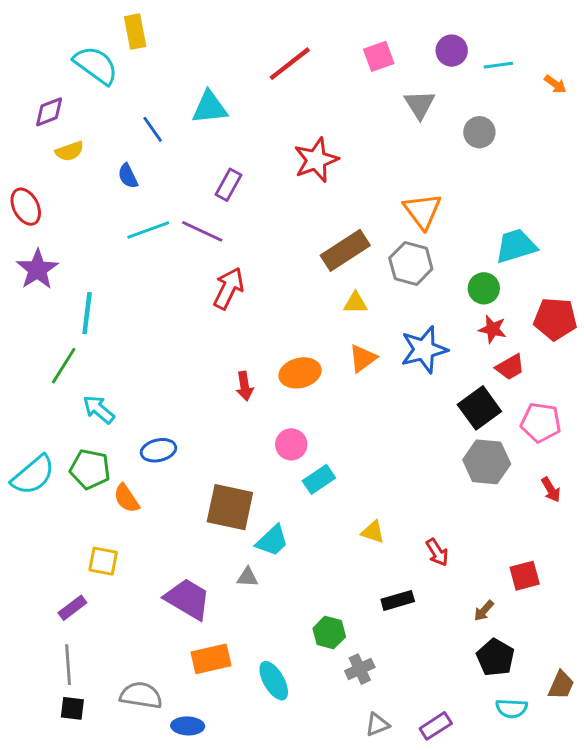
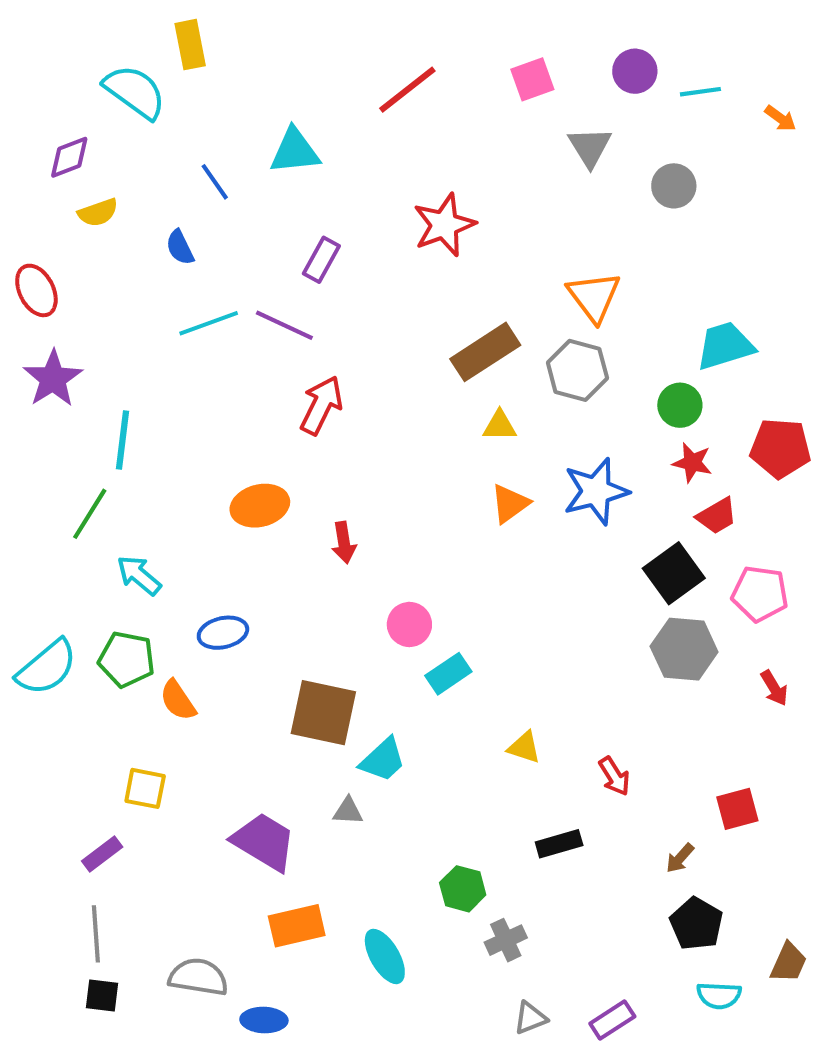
orange ellipse: (300, 373) -> (260, 506), moved

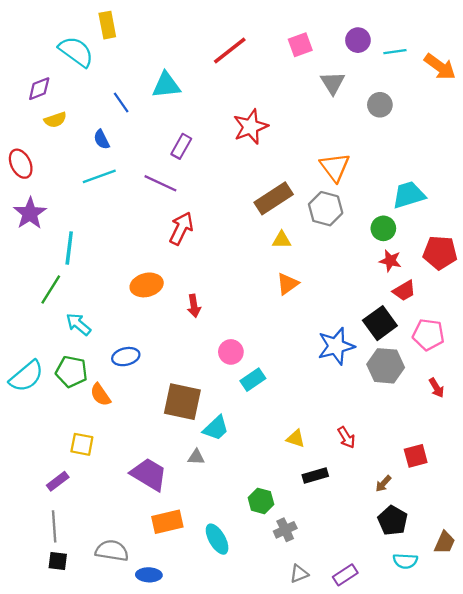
orange arrow: (780, 118) -> (440, 67), size x1.8
cyan line: (209, 323) -> (99, 176), moved
blue star: (596, 491) -> (336, 346), moved
yellow triangle: (524, 747) -> (296, 439), moved

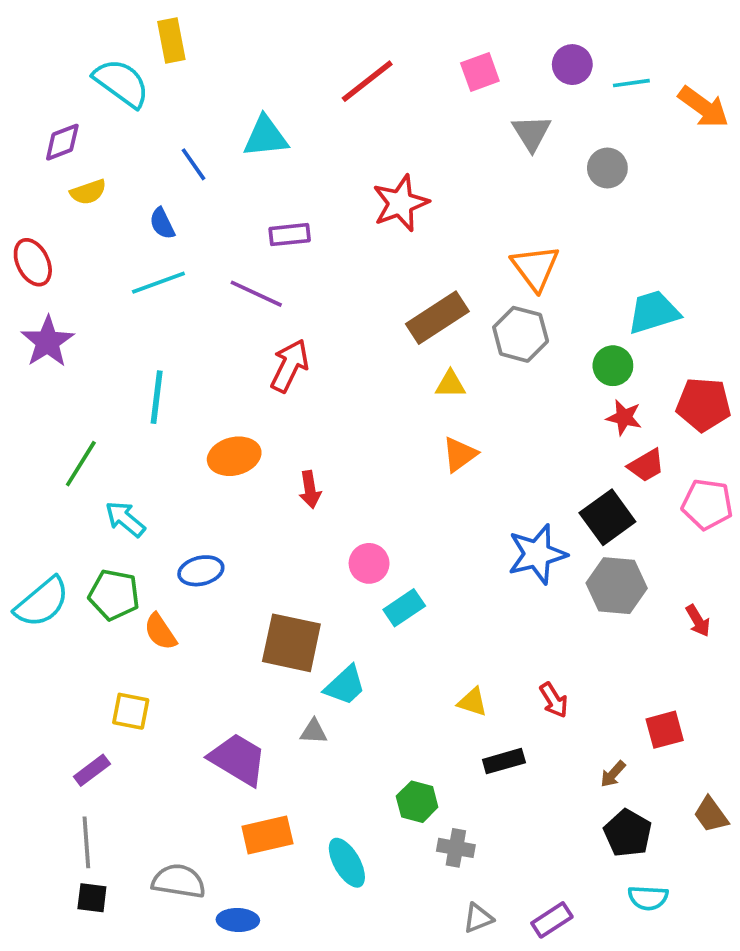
purple rectangle: (181, 146) -> (290, 235), turned 55
cyan line: (69, 248) -> (157, 397), moved
pink pentagon: (428, 335) -> (707, 504), moved
gray cross: (285, 530) -> (456, 848), turned 35
brown trapezoid: (445, 543) -> (711, 815), moved, turned 120

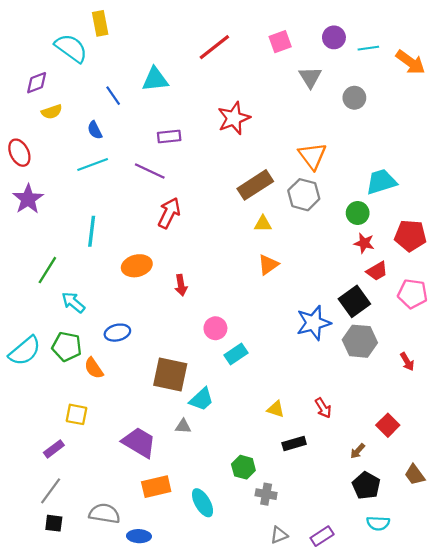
red square: (665, 730) -> (388, 425), turned -30
gray line: (86, 842) -> (51, 491), turned 40

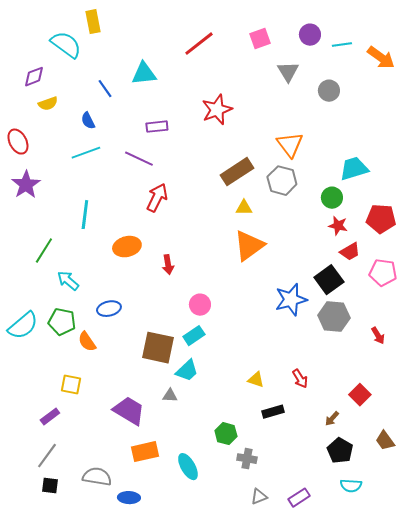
orange triangle: (268, 265) -> (249, 246), size x1.6
cyan rectangle: (236, 354) -> (194, 336), moved

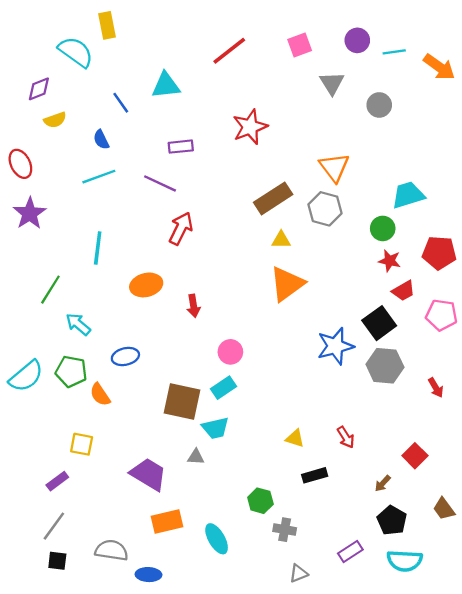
cyan trapezoid: (187, 371) -> (215, 428), turned 30
cyan semicircle: (351, 486) -> (405, 561), size x1.4
purple rectangle: (299, 498) -> (350, 551), moved

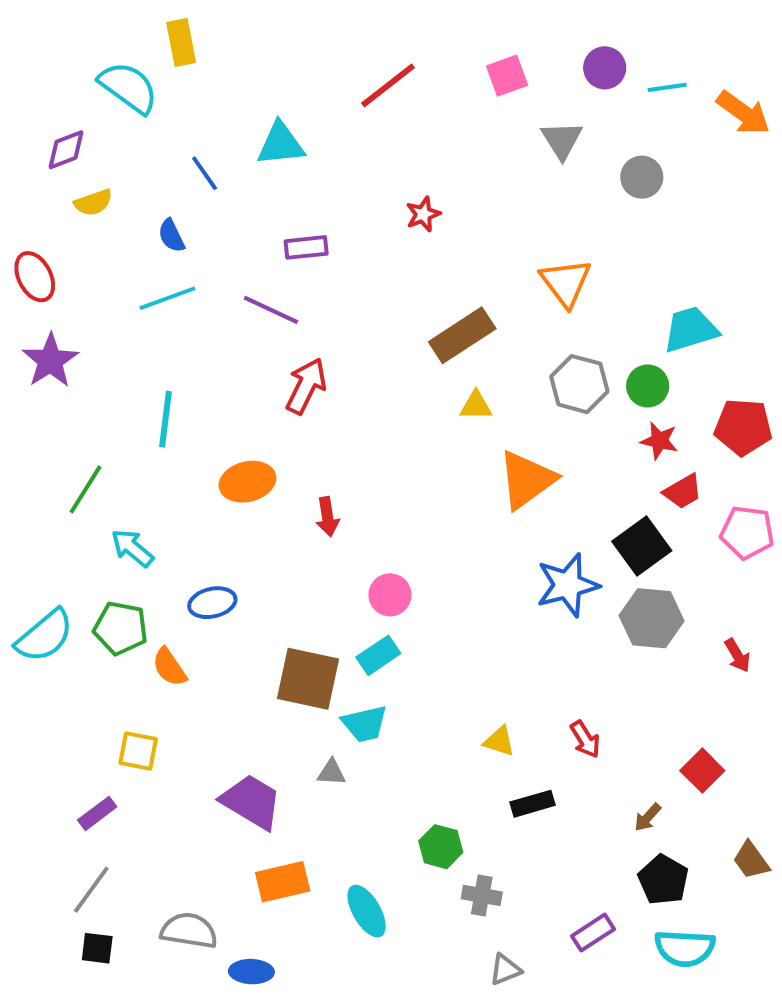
red star: (250, 127) -> (423, 214), size x0.6
gray hexagon: (325, 209) -> (579, 384), moved
orange triangle: (287, 284) -> (527, 480), moved

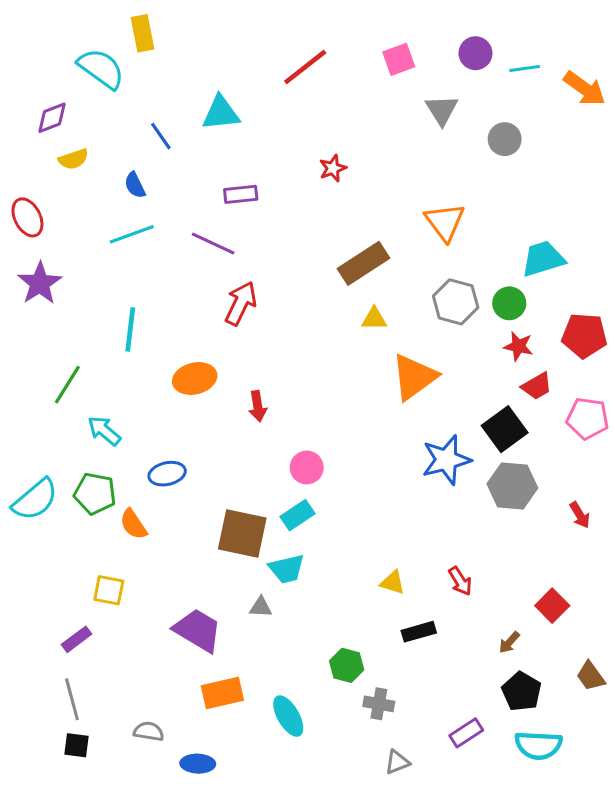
gray line: (91, 890) -> (72, 699), turned -51
gray semicircle: (189, 931) -> (149, 731), size x0.7

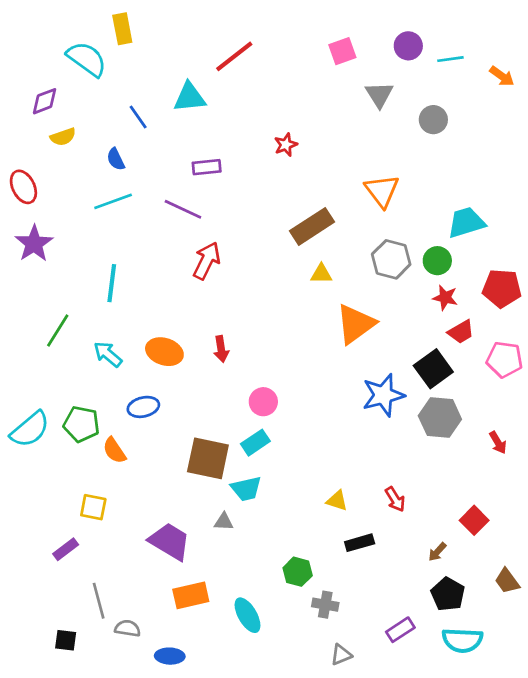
red line: (305, 67) -> (234, 56), moved
orange arrow: (584, 88) -> (502, 76), size x0.7
orange ellipse: (195, 378) -> (164, 352), moved, turned 32
cyan arrow: (104, 431) -> (108, 354), moved
gray line: (72, 699) -> (99, 601), moved

